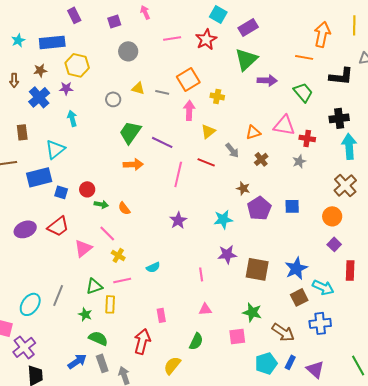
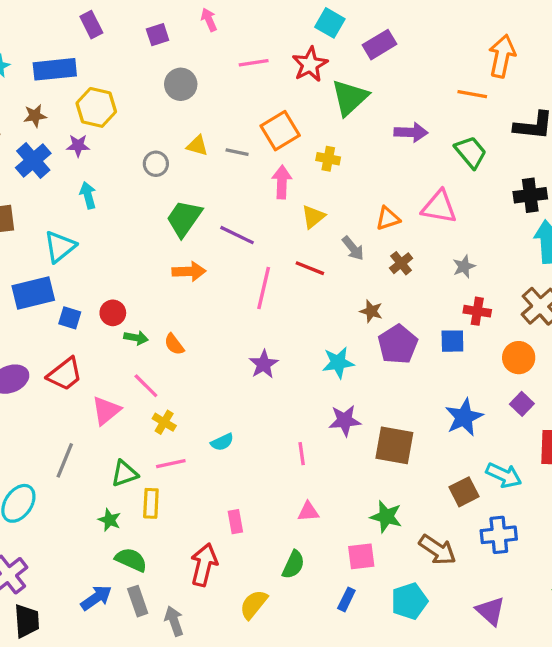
green triangle: (246, 59) -> (350, 98), moved
red cross: (307, 138) -> (477, 311), moved
blue star: (296, 268) -> (464, 417), moved
gray line: (58, 295) -> (65, 460), moved
blue rectangle: (290, 362) -> (346, 599), moved

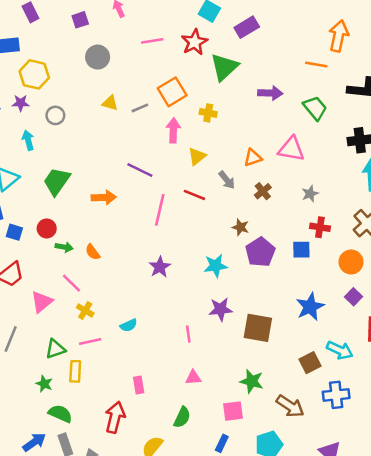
gray line: (237, 152) -> (140, 108), turned -35
gray circle: (156, 164) -> (55, 115), moved
green trapezoid: (184, 218) -> (57, 181), moved

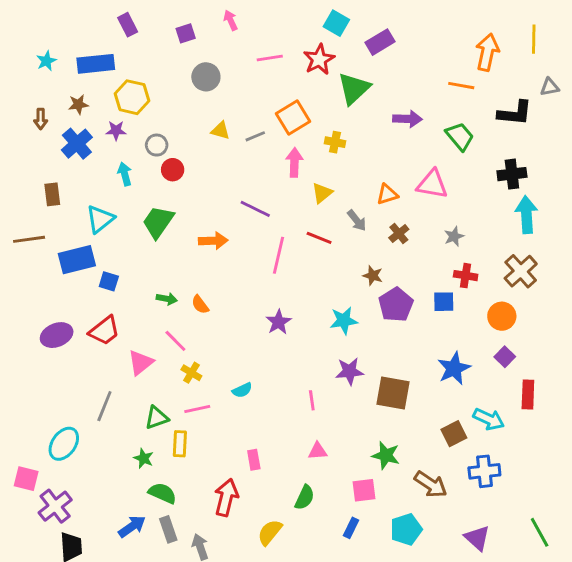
red circle: (47, 228) -> (173, 170), moved

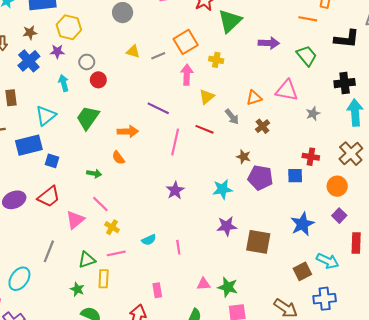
gray star: (454, 236) -> (313, 114), moved
orange semicircle: (200, 305) -> (118, 158), moved
purple pentagon: (396, 305) -> (260, 178), turned -30
pink line: (312, 400) -> (178, 247), moved
green star: (386, 455) -> (228, 287), moved

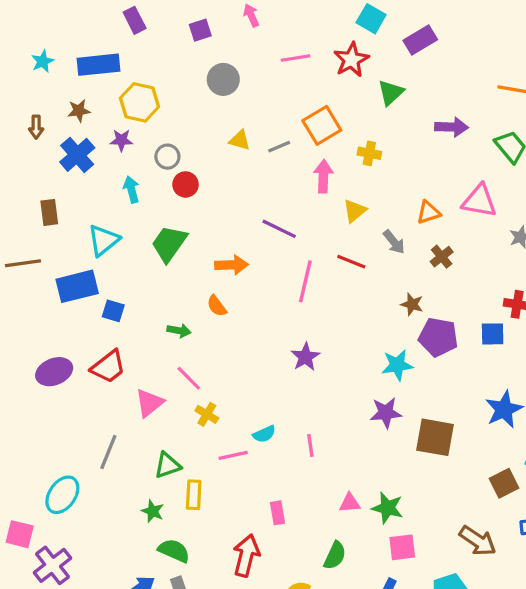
green triangle: (230, 21) -> (391, 93), size x0.7
cyan star: (222, 189) -> (397, 365), moved
pink line: (116, 253) -> (233, 455), moved

